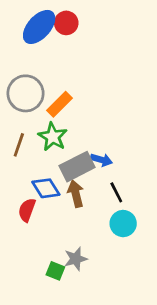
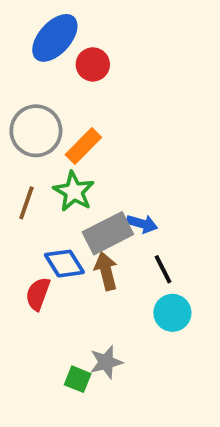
red circle: (66, 23) -> (93, 64), moved

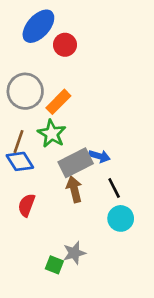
blue diamond: (64, 264) -> (20, 161), moved

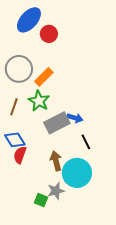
blue diamond: (20, 161) -> (15, 140), moved
brown arrow: (74, 189) -> (56, 161), moved
cyan circle: (121, 218) -> (77, 173), moved, size x1.5

